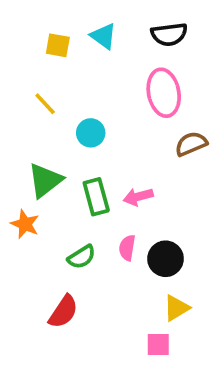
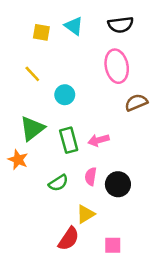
yellow triangle: (176, 308) -> (86, 214), moved
red semicircle: (63, 312) -> (69, 239), moved

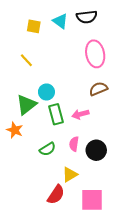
black semicircle: (121, 25) -> (87, 17), moved
cyan circle: (65, 95) -> (46, 92), moved
brown semicircle: (136, 103) -> (98, 89), moved
pink square: (113, 245) -> (92, 200), size x1.6

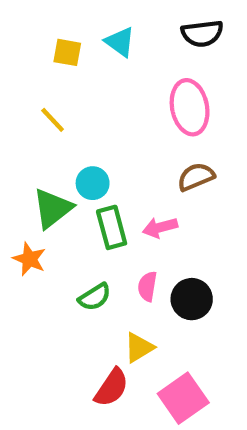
black semicircle: (87, 17) -> (202, 33), moved
pink square: (92, 200) -> (183, 398), turned -35

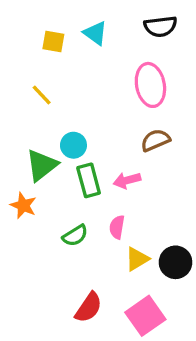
black circle: (192, 299) -> (176, 262), moved
yellow triangle: (139, 348) -> (137, 259), moved

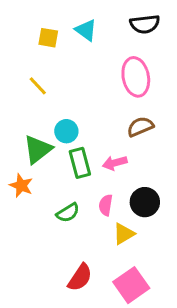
black circle: (176, 262) -> (145, 202), moved

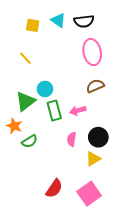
black semicircle: (145, 24) -> (84, 21), moved
green semicircle: (68, 213) -> (30, 141), moved
yellow triangle: (124, 234) -> (93, 159), moved

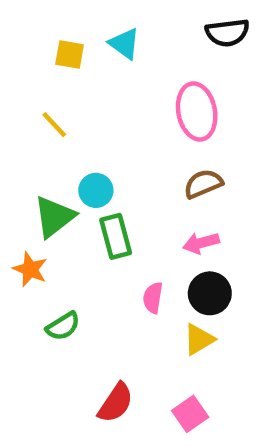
black semicircle: (84, 21) -> (227, 33), moved
pink arrow: (78, 111) -> (201, 243), moved
green semicircle: (30, 141) -> (63, 326), moved
pink square: (89, 194) -> (190, 414), size x0.7

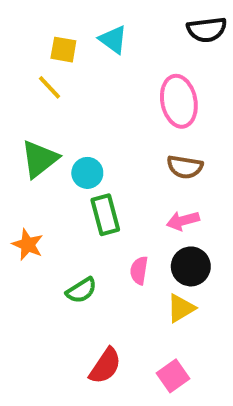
yellow line: (54, 125) -> (50, 87), moved
brown semicircle: (203, 184) -> (185, 167), turned -148
green triangle: (54, 217) -> (40, 159), moved
green semicircle: (63, 326) -> (81, 290), moved

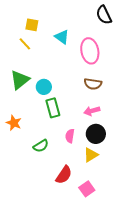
black semicircle: (207, 30) -> (104, 15), turned 72
cyan triangle: (113, 40) -> (62, 37), moved
red semicircle: (105, 366) -> (64, 175), moved

